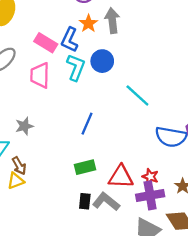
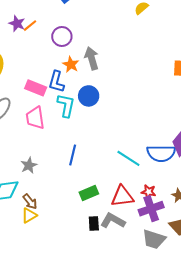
cyan line: (137, 95) -> (128, 158), moved
blue line: (87, 124) -> (73, 155), moved

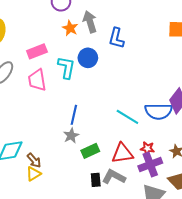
blue L-shape: (56, 82) -> (116, 38), moved
pink rectangle: (36, 88) -> (37, 51), turned -42
gray star: (29, 165) -> (71, 136), moved

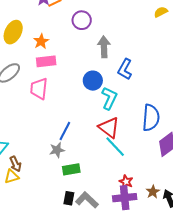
orange star: (70, 28) -> (41, 41), moved
cyan L-shape: (66, 67) -> (109, 98), moved
blue semicircle: (159, 111) -> (151, 118), moved, turned -100
red triangle: (122, 153) -> (109, 127), moved, turned 30

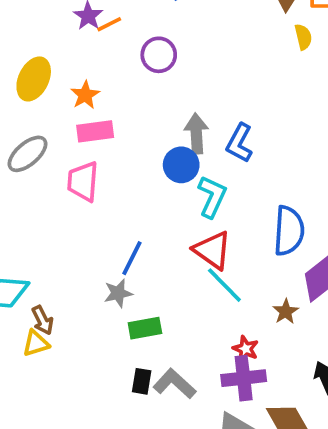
yellow semicircle: (161, 12) -> (303, 37), turned 104
gray arrow: (104, 47) -> (196, 134), moved
brown star: (153, 192) -> (286, 312), moved

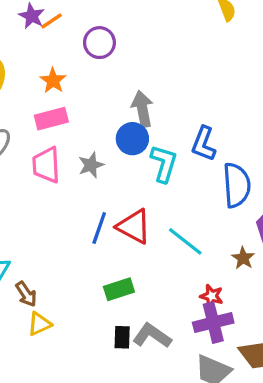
orange star: (85, 95) -> (53, 81), moved
blue L-shape: (239, 143) -> (204, 144), moved
red triangle: (212, 250) -> (134, 226), moved
gray star: (118, 293) -> (91, 165), moved
yellow triangle: (36, 343) -> (39, 324), moved

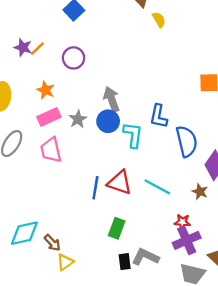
gray star: (91, 165) -> (78, 119), moved
green rectangle: (119, 289) -> (117, 228), turned -42

